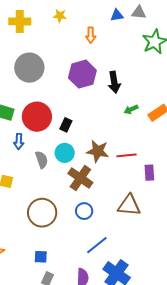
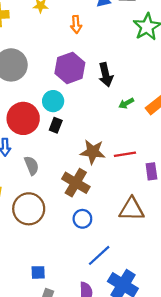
cyan circle: (65, 153) -> (53, 101), moved
brown circle: (42, 213) -> (29, 209), moved

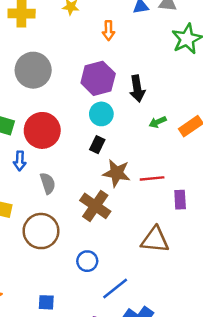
cyan circle: (53, 101) -> (101, 114), moved
black rectangle: (56, 125) -> (97, 145), moved
blue circle: (82, 219) -> (87, 261), moved

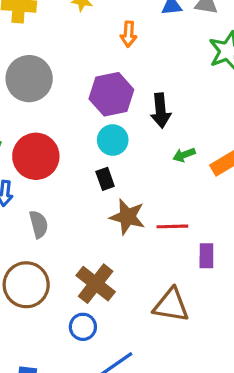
black rectangle: (97, 145) -> (105, 179), turned -49
brown cross: (95, 206) -> (96, 284), moved

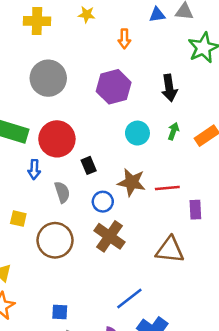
black arrow: (161, 111) -> (169, 88), moved
cyan circle: (113, 140) -> (137, 133), moved
green arrow: (184, 155) -> (173, 131), turned 133
black rectangle: (105, 179) -> (89, 165), moved
blue circle: (83, 327) -> (103, 202), moved

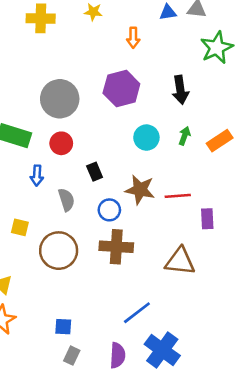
gray circle: (48, 78) -> (60, 99), moved
red circle: (57, 139) -> (61, 143), size x0.6
brown cross: (110, 236) -> (116, 247), turned -32

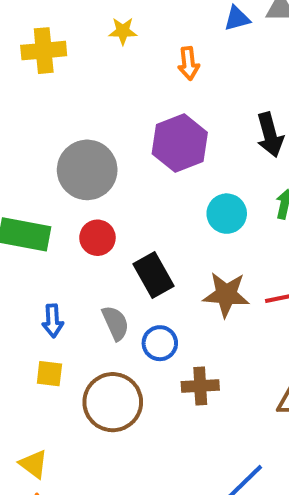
black rectangle: (95, 172) -> (154, 275), size x1.5
blue arrow: (37, 175) -> (53, 321), moved
blue circle: (109, 210) -> (160, 343), moved
brown cross: (116, 247) -> (200, 386), size x0.7

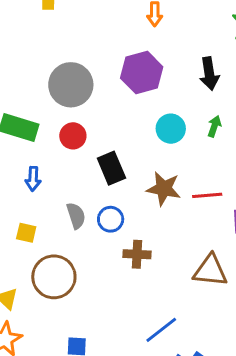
blue arrow: (53, 321) -> (33, 179), moved
gray semicircle: (116, 323) -> (76, 216), moved
brown circle: (113, 402) -> (54, 277), moved

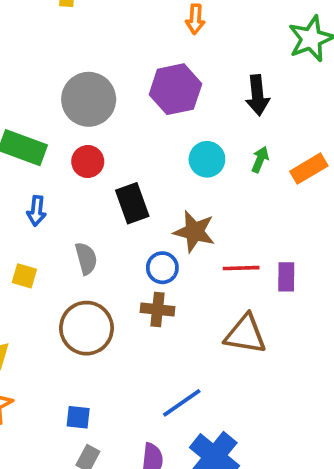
red line: (207, 195) -> (241, 268), moved
blue circle: (111, 219) -> (162, 268), moved
brown circle: (54, 277) -> (86, 328), moved

